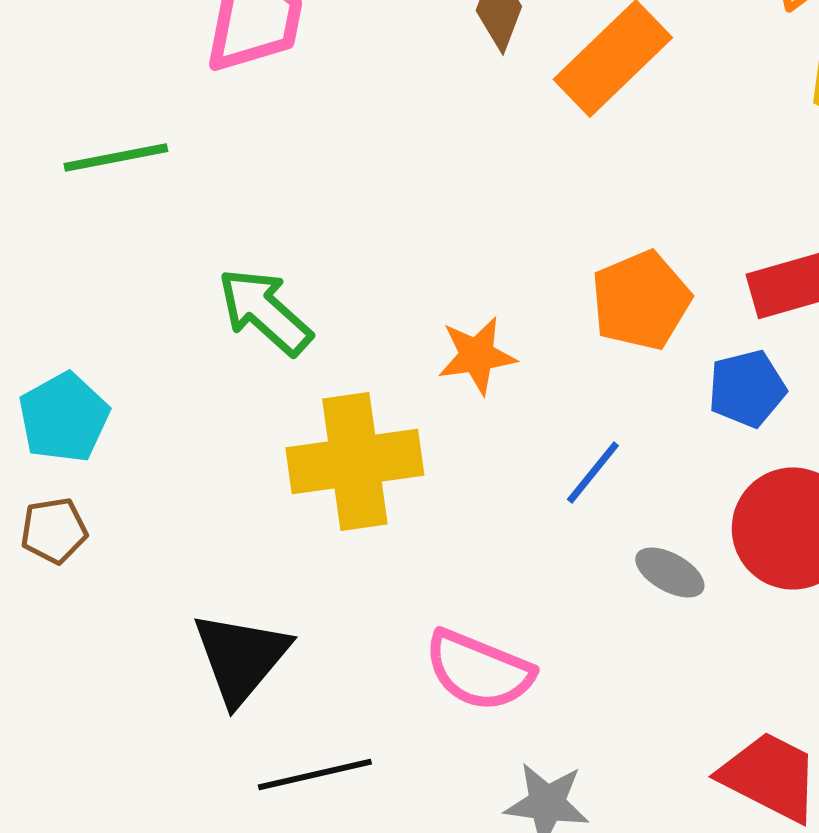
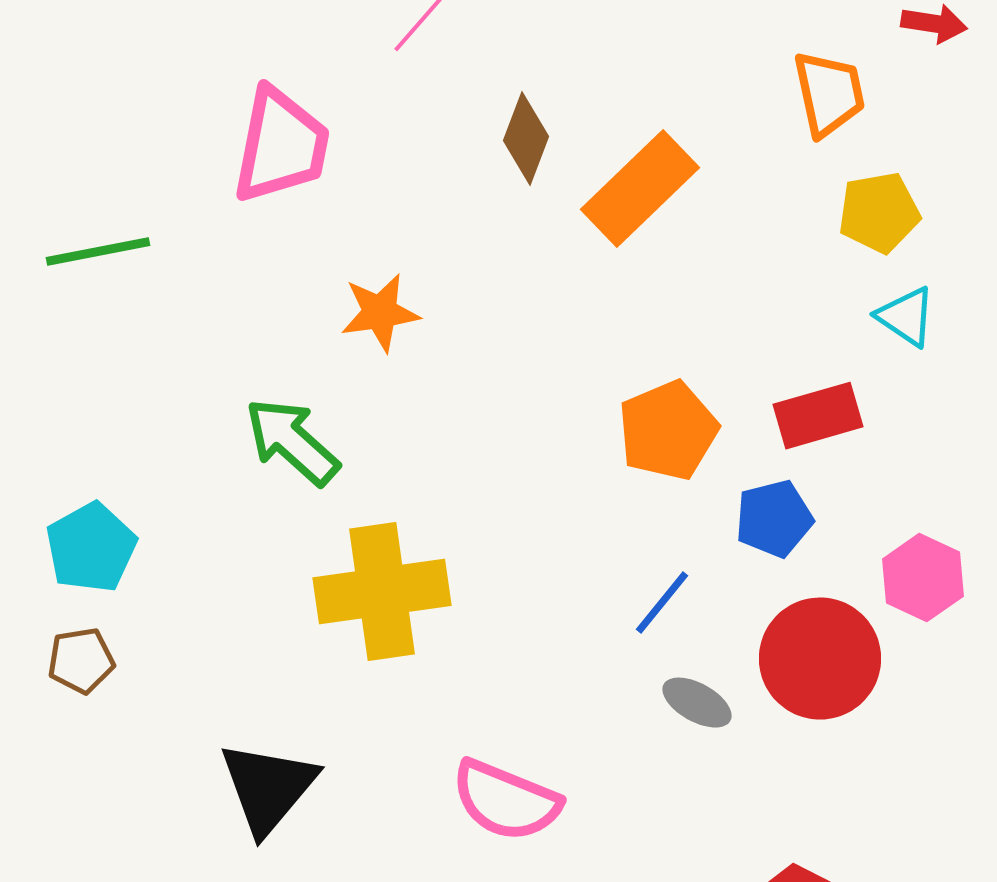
green line: (116, 158) -> (98, 252), moved
orange star: (477, 356) -> (380, 313), moved
blue line: (593, 472) -> (662, 603), moved

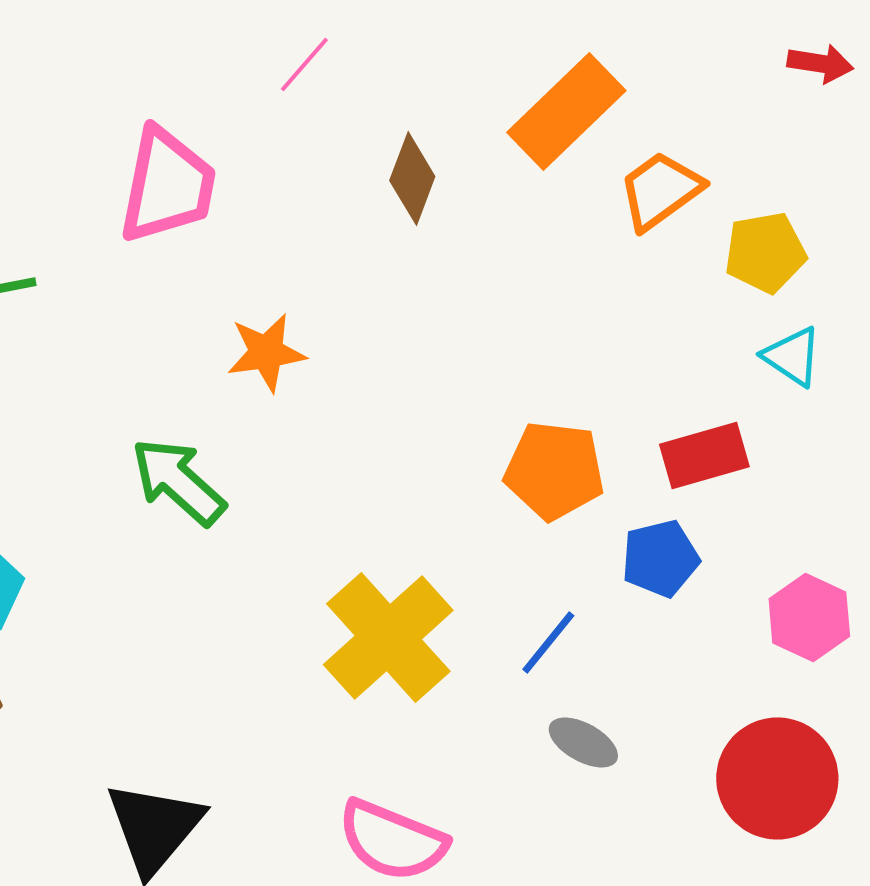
orange trapezoid: (829, 94) -> (660, 190), moved, turned -114
orange rectangle: (640, 189) -> (566, 111), moved
orange pentagon: (668, 431) -> (554, 470), turned 30
yellow cross: (382, 592) -> (388, 637), moved, turned -34
red circle: (820, 659) -> (777, 778), moved

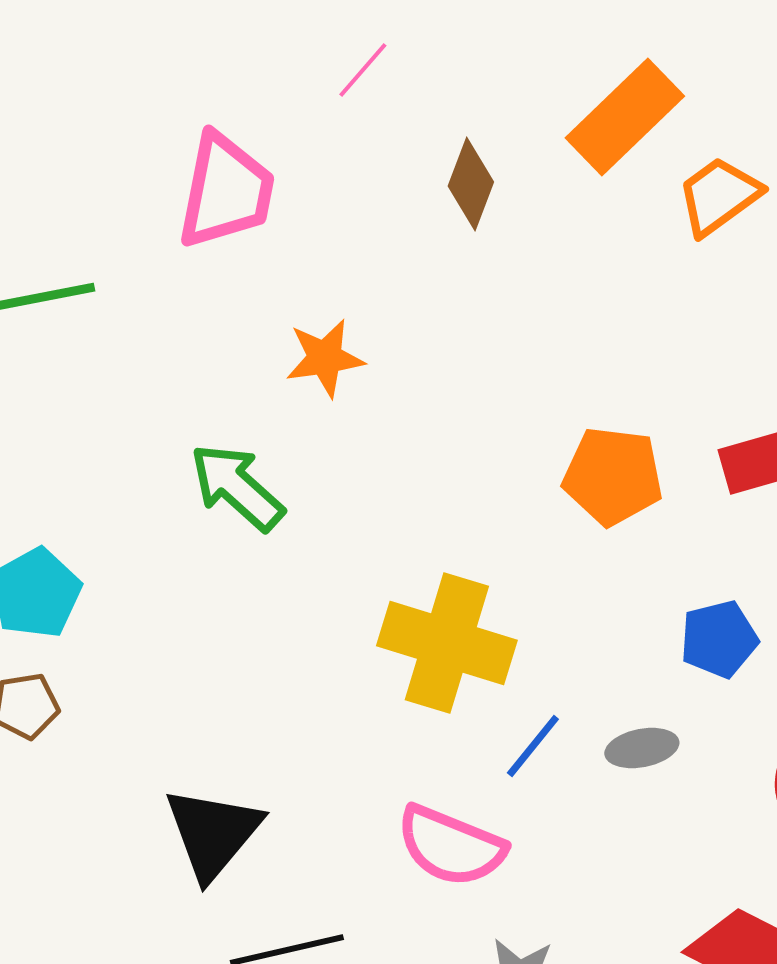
blue pentagon: (660, 558) -> (719, 639), moved
yellow cross: (388, 637) -> (447, 643), turned -31
blue line: (548, 642) -> (533, 746), moved
gray ellipse: (583, 742) -> (642, 748), turned -40

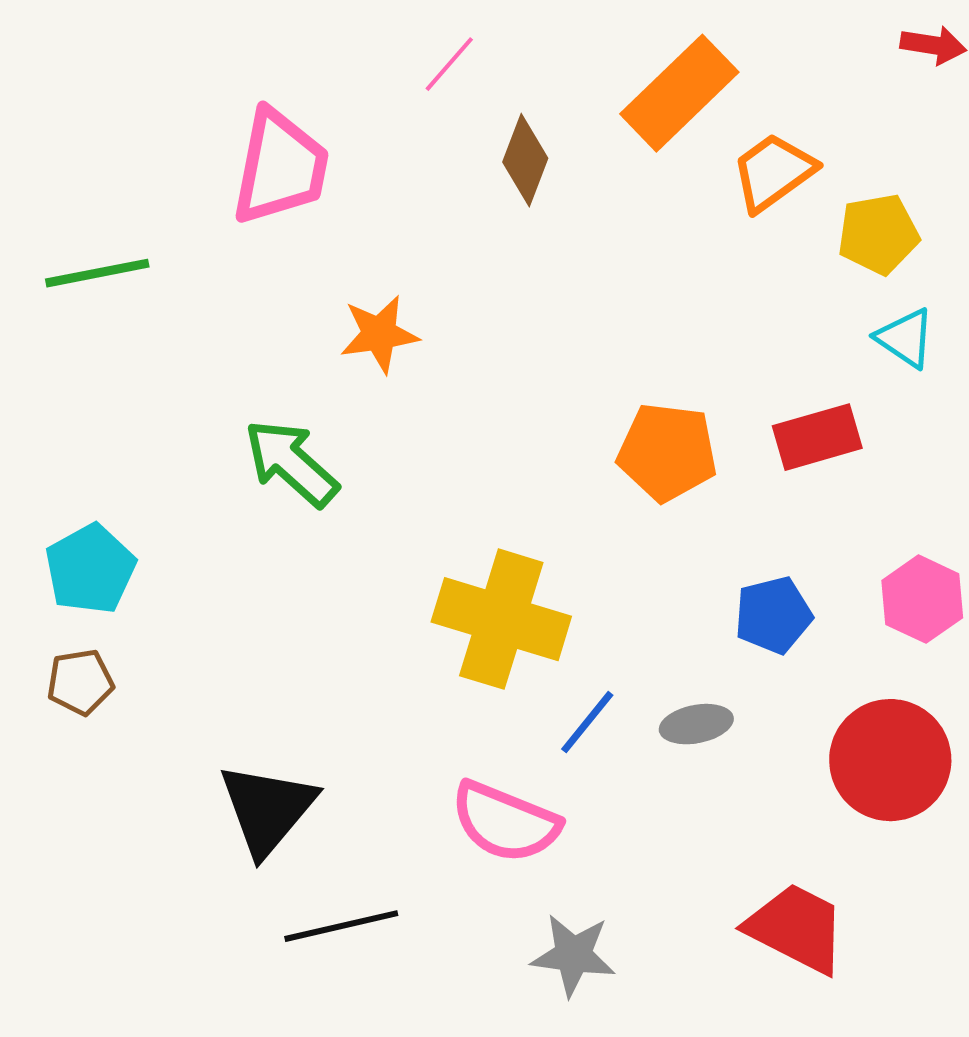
pink line: (363, 70) -> (449, 64), moved

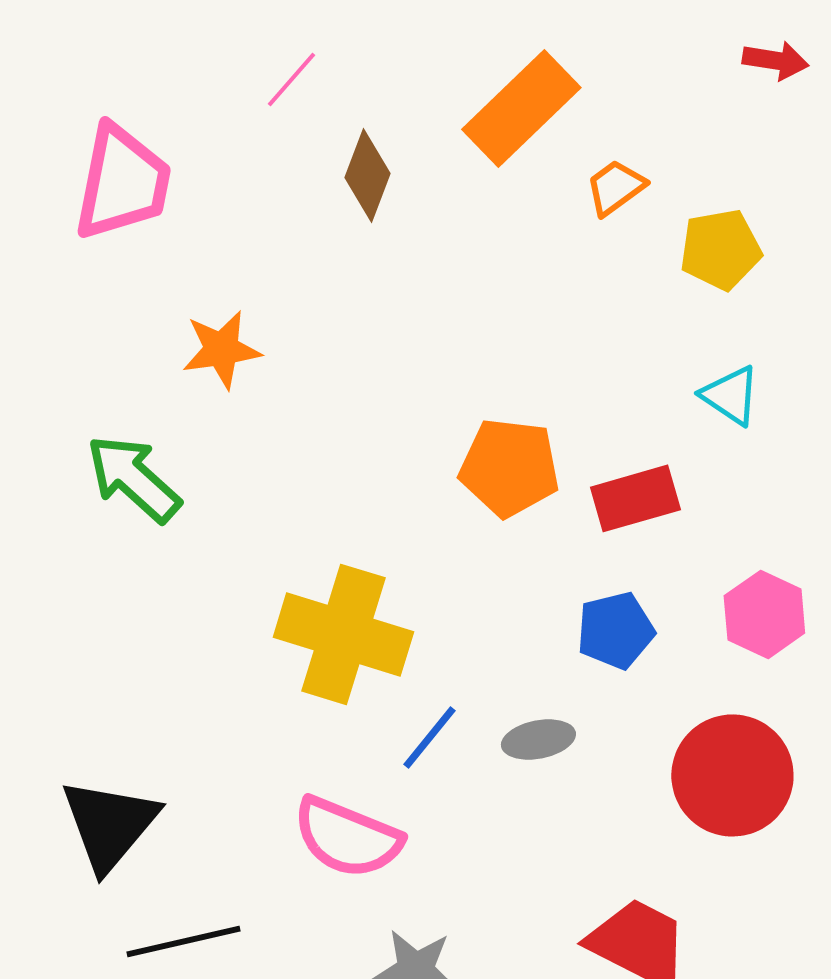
orange trapezoid: (773, 172) -> (615, 187), size x0.7
cyan triangle: (905, 338) -> (730, 395), moved
red rectangle: (817, 437) -> (635, 498), moved

